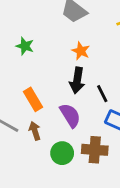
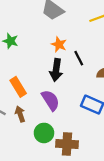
black line: (102, 94) -> (79, 58), moved
brown cross: (95, 150) -> (67, 144), moved

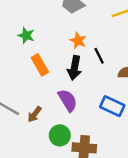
orange rectangle: (18, 87) -> (40, 65), moved
brown arrow: (20, 114) -> (35, 114), turned -126

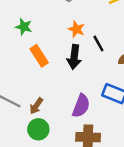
purple semicircle: (68, 100) -> (81, 106), moved, turned 55
green circle: (60, 135) -> (38, 129), moved

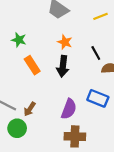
black line: (98, 44) -> (96, 53), moved
green circle: (38, 129) -> (17, 128), moved

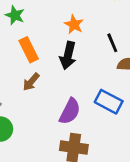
brown arrow: (30, 109) -> (31, 82), moved

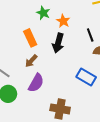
green star: (15, 15) -> (43, 13), moved
purple semicircle: (70, 111) -> (36, 83), moved

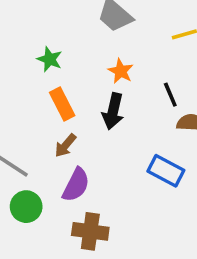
green star: (43, 13) -> (50, 59), moved
brown cross: (60, 109) -> (90, 231), moved

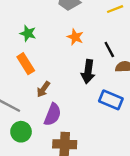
orange rectangle: (62, 104) -> (26, 64), moved
black arrow: (113, 111) -> (88, 71), moved

